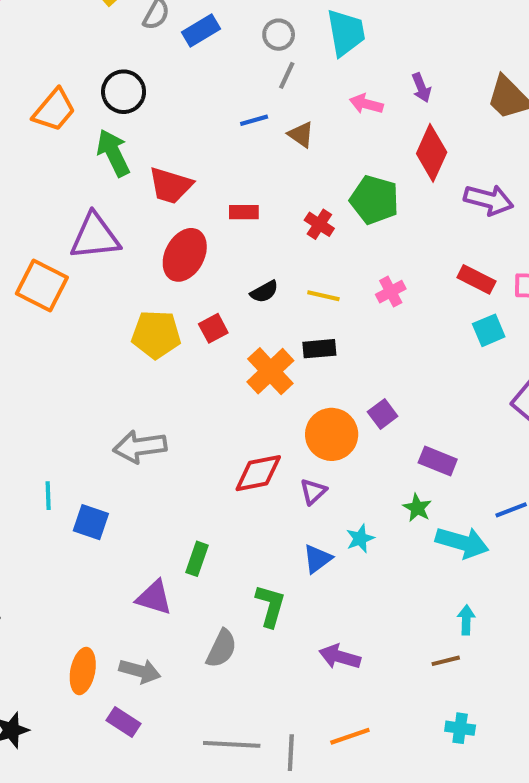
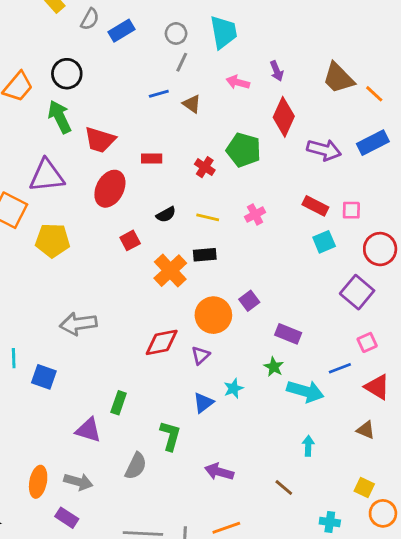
yellow pentagon: (156, 334) -> (52, 240), moved
brown line: (446, 661) -> (284, 488), moved, turned 54
cyan cross: (460, 728) -> (330, 522), moved

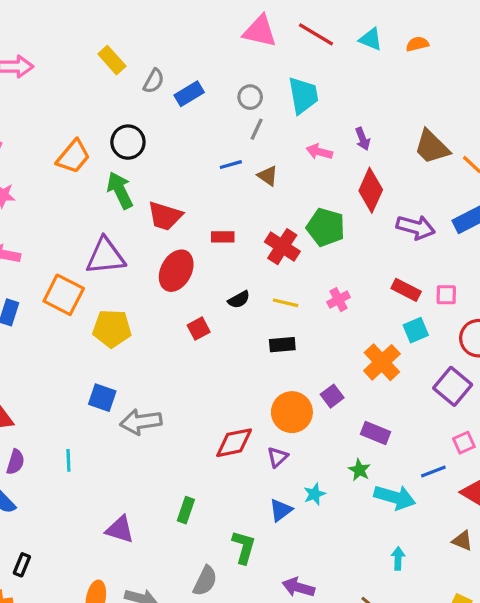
red cross: (205, 167) -> (282, 247), size x1.5
orange cross: (170, 271) -> (382, 362), moved
blue square: (44, 377) -> (102, 398), moved
purple triangle: (88, 430) -> (120, 529), moved

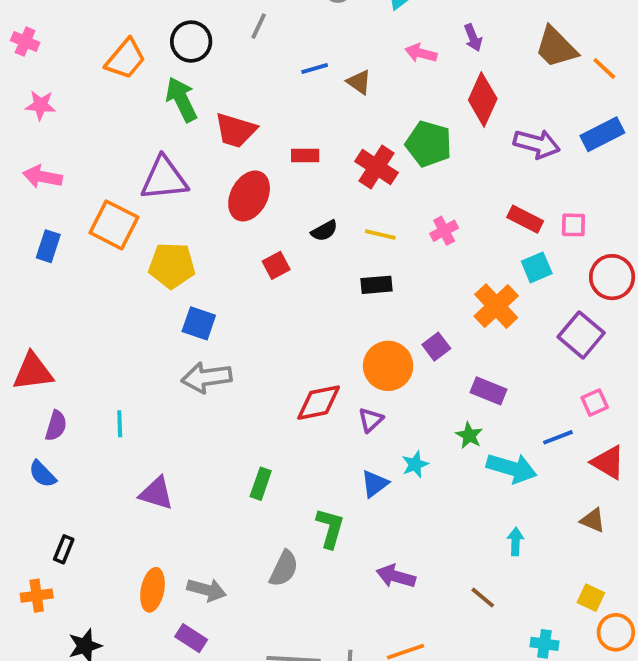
gray line: (257, 129) -> (259, 26), moved
blue square: (102, 398) -> (199, 323), moved
purple triangle: (120, 529) -> (156, 493), moved

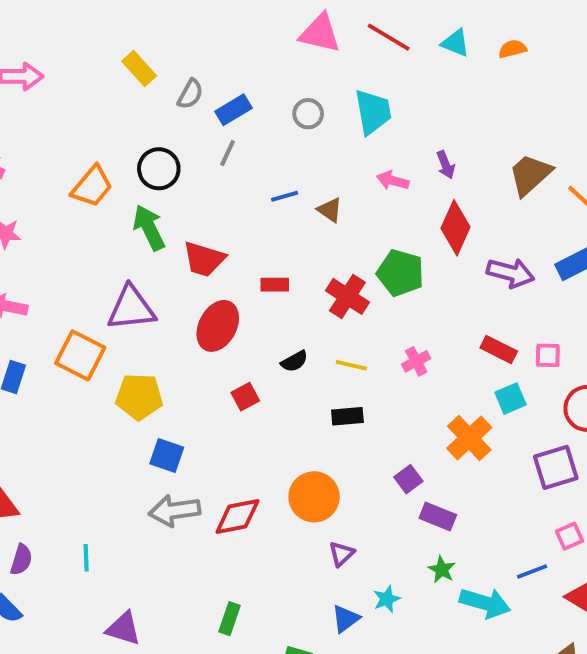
brown trapezoid: (556, 47) -> (530, 175), turned 93
purple square: (581, 335) -> (556, 467), turned 33
orange circle: (388, 366) -> (314, 497), moved
purple rectangle: (488, 391) -> (438, 516), moved
red diamond: (319, 403) -> (237, 516), moved

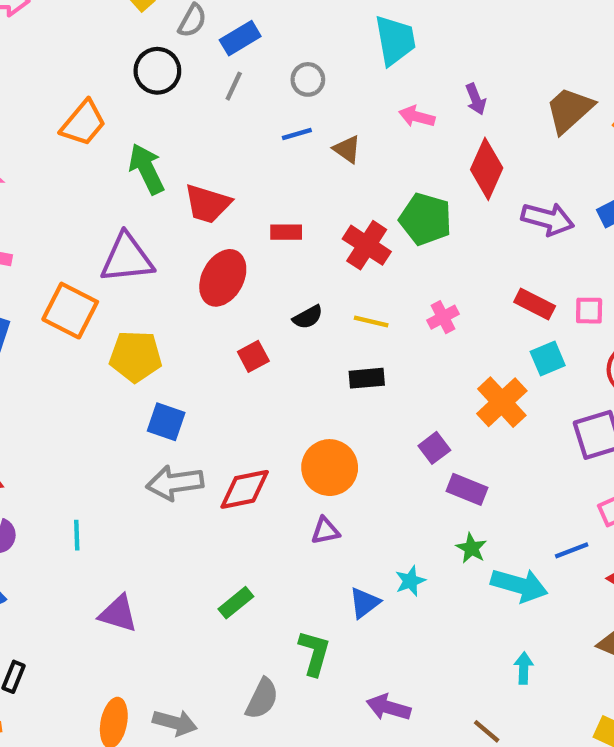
gray circle: (308, 114) -> (308, 79), moved
black circle: (159, 169) -> (157, 71), moved
purple triangle: (342, 554) -> (325, 531), moved, turned 32
green rectangle: (230, 619) -> (236, 603), turned 32

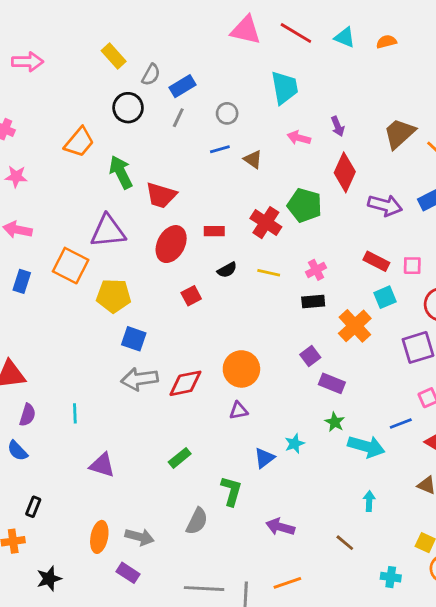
red rectangle: (286, 232) -> (214, 231), moved
black rectangle: (367, 378) -> (313, 301), moved

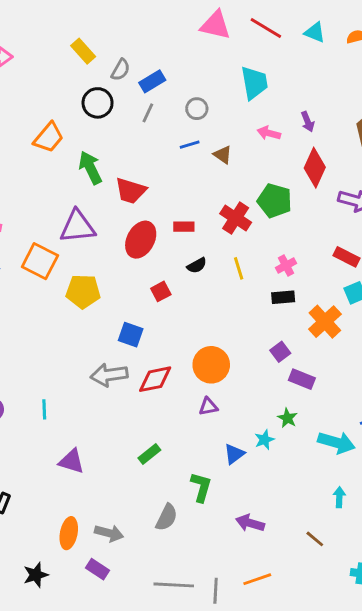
yellow line: (269, 273) -> (239, 268), turned 60
blue square: (134, 339) -> (131, 335), moved
green star: (335, 422) -> (287, 418), moved
black star: (49, 579) -> (36, 575), moved

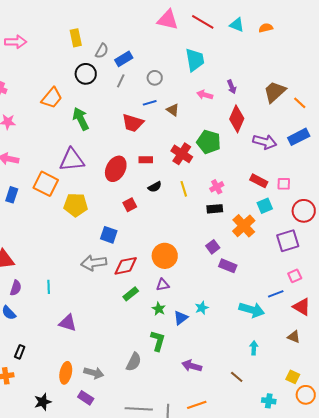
yellow rectangle: (83, 51) -> (76, 38), turned 30
red trapezoid: (131, 191) -> (133, 123), moved
green star: (287, 418) -> (159, 309), moved
green rectangle: (149, 454) -> (131, 294), moved

